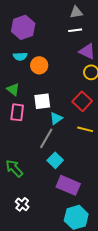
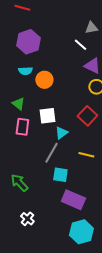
gray triangle: (76, 12) -> (91, 28), moved
white line: (75, 30) -> (80, 45), turned 48
yellow line: (85, 129) -> (86, 155), moved
cyan square: (55, 160) -> (60, 175), turned -35

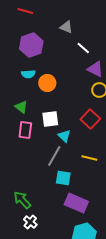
gray triangle: (91, 28) -> (66, 27), moved, turned 32
cyan triangle: (61, 133) -> (64, 136), turned -40
green arrow: (19, 183) -> (22, 200), moved

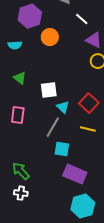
cyan semicircle: (28, 74) -> (15, 45), moved
orange circle: (47, 83) -> (50, 37), moved
red square: (90, 119) -> (89, 103), moved
pink rectangle: (25, 130) -> (18, 115), moved
white cross: (30, 222) -> (21, 193), moved, turned -32

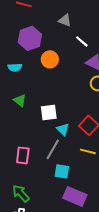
pink rectangle: (18, 115) -> (23, 155), moved

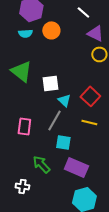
cyan semicircle: (15, 67) -> (25, 33), moved
green triangle: (20, 100) -> (21, 71), size x1.6
green arrow: (21, 193) -> (41, 164), moved

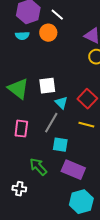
white line: (83, 12) -> (57, 15), moved
green triangle: (21, 71) -> (18, 89), moved

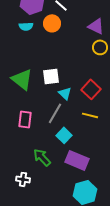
cyan square: (60, 145) -> (64, 135), turned 35

